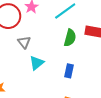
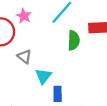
blue rectangle: (69, 71) -> (58, 94), moved

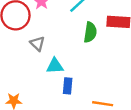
cyan triangle: (43, 76) -> (55, 66), turned 42

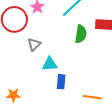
gray triangle: (38, 44) -> (34, 44), turned 32

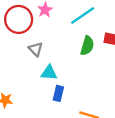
gray triangle: (34, 44) -> (36, 49), turned -40

